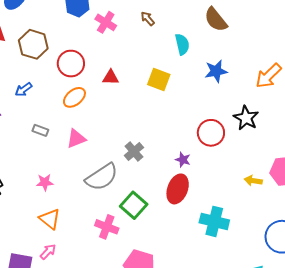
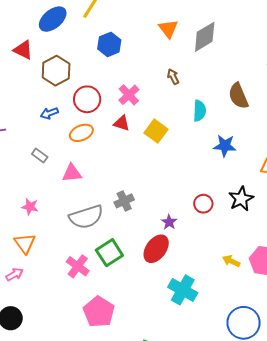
pink cross: (106, 22) -> (129, 95), moved
yellow square: (159, 80) -> (156, 131), moved
blue arrow: (23, 90) -> (49, 113), moved
red circle: (211, 133) -> (203, 204), size x0.7

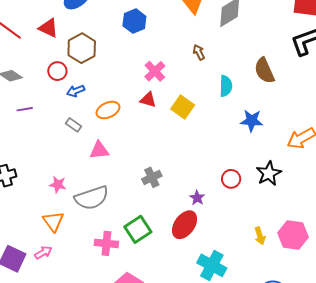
red circle: (87, 99) -> (57, 71), moved, size x0.7
gray rectangle: (40, 155) -> (73, 125), moved
gray semicircle: (86, 217) -> (92, 198), moved
yellow arrow: (231, 261) -> (260, 236), turned -132
pink cross: (78, 266) -> (106, 243), turned -30

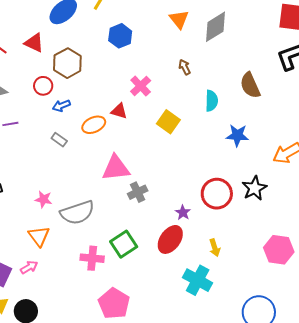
red triangle: (148, 100) -> (119, 111), moved
pink triangle: (99, 150) -> (116, 168), moved, size x1.4
red circle: (231, 179) -> (217, 194), size x1.6
yellow arrow: (260, 236) -> (215, 248), moved

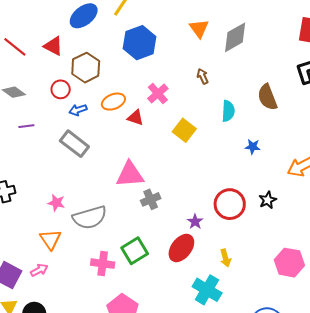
blue hexagon: (120, 36) -> (140, 43), size x1.4
orange ellipse: (94, 125) -> (113, 102), moved
blue star: (237, 135) -> (253, 147), size x0.7
gray rectangle: (59, 140) -> (74, 144), size x1.8
black star: (254, 188) -> (268, 200), size x0.7

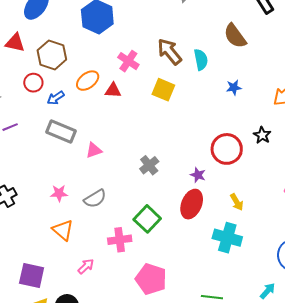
brown arrow: (203, 76) -> (170, 52), moved, size x1.8
pink triangle: (130, 174) -> (94, 150), moved, size x0.6
gray semicircle: (90, 217) -> (95, 199), size x0.7
pink arrow: (39, 270) -> (86, 266), moved

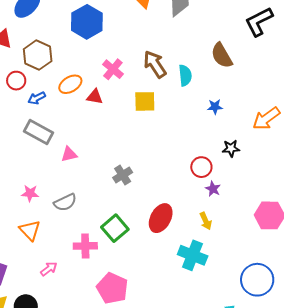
yellow square: (163, 90) -> (145, 101), turned -30
black star: (262, 135) -> (231, 148), moved, turned 30
red circle: (227, 149) -> (201, 167), size x0.7
purple star: (198, 175) -> (213, 189), moved

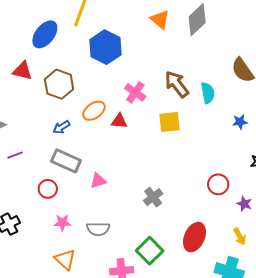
red circle: (16, 81) -> (48, 189), moved
red circle: (201, 167) -> (218, 184), moved
gray semicircle: (65, 202) -> (98, 229), turned 30

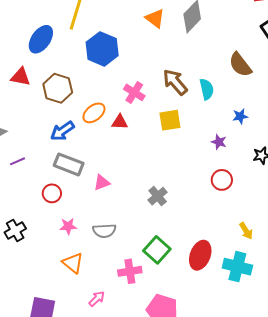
blue arrow: (61, 127) -> (62, 131), size x1.4
purple star: (244, 204) -> (219, 142), moved
red ellipse: (194, 237) -> (200, 255), moved

